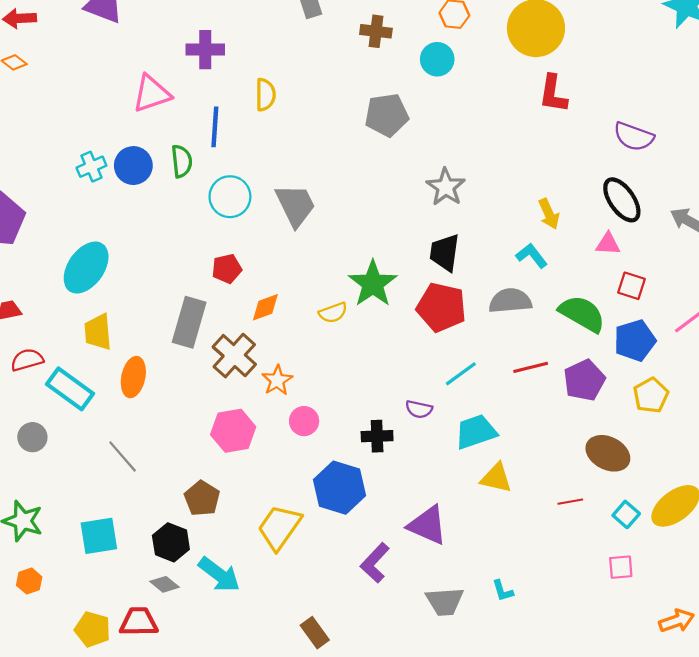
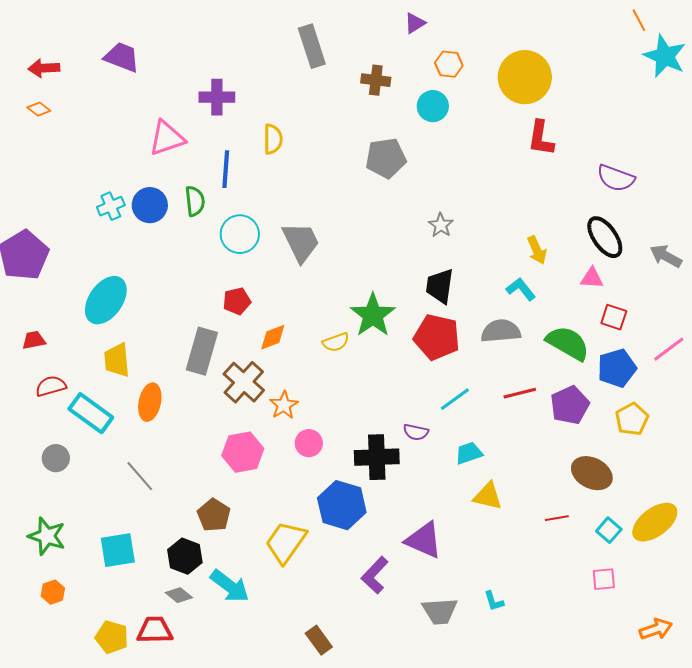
gray star: (446, 187) -> (441, 225), size x0.7
cyan trapezoid: (476, 432) -> (469, 453), size x0.7
black cross: (377, 436) -> (377, 457), size x1.5

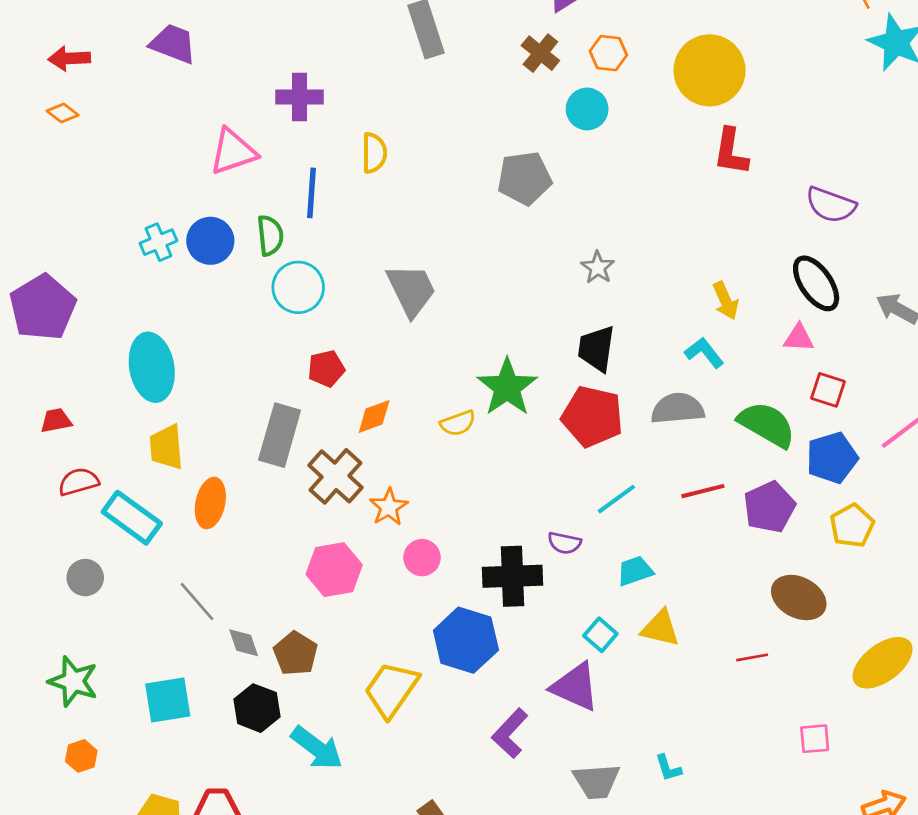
brown cross: (376, 80) -> (540, 53), moved, turned 32
cyan circle: (240, 234) -> (298, 287), moved
cyan ellipse: (106, 300) -> (152, 367), turned -45
cyan square: (609, 530) -> (600, 635), moved
gray diamond: (179, 595) -> (244, 643), moved, turned 32

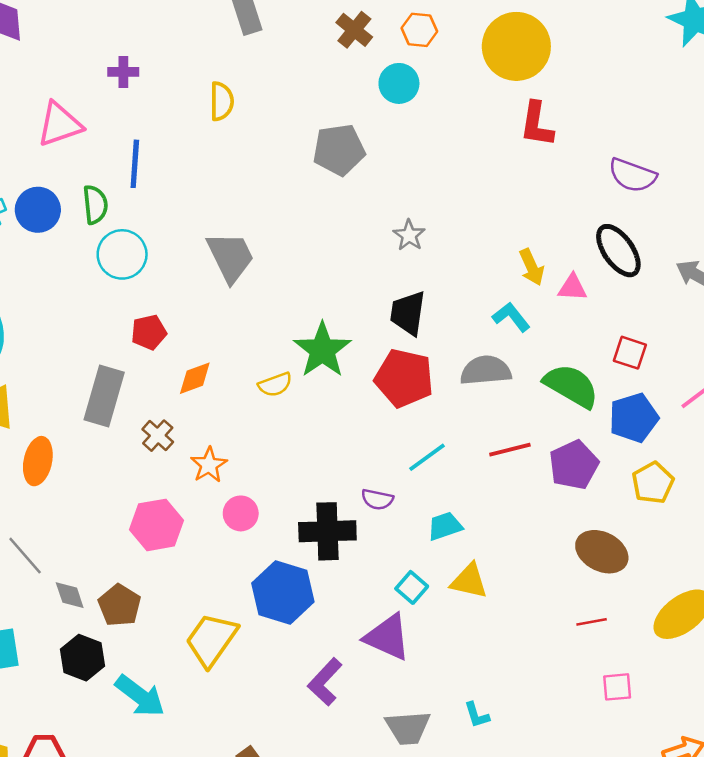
purple cross: (300, 97) -> (123, 72), size x0.7
yellow semicircle: (374, 153) -> (222, 101), moved
pink triangle: (799, 338) -> (572, 288), moved
brown cross: (335, 476) -> (158, 436), size x0.6
red line: (752, 657) -> (592, 622), moved

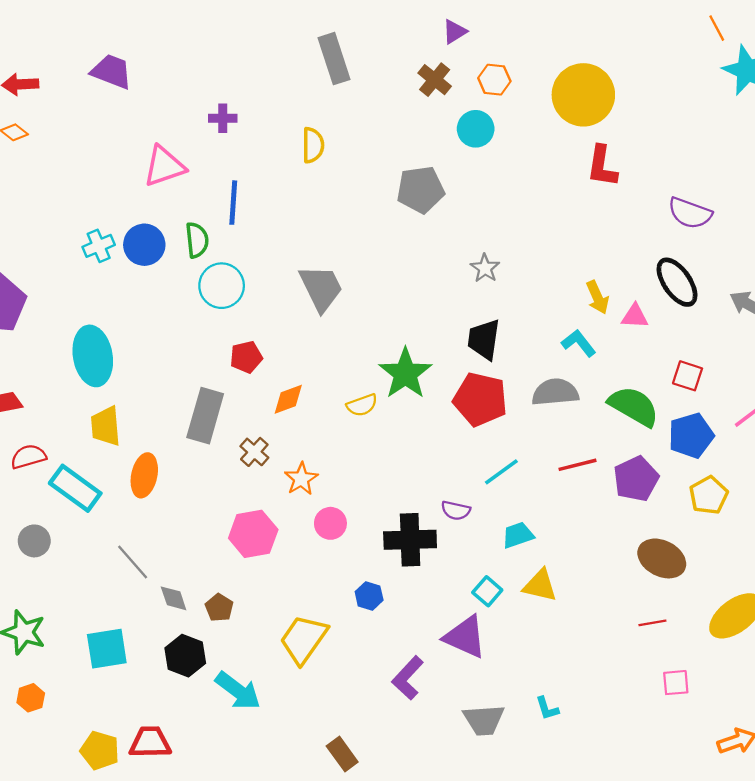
blue hexagon: (283, 593) -> (369, 596), size x0.5
brown pentagon: (120, 605) -> (219, 608), size x0.7

